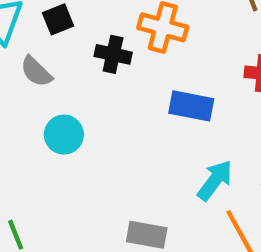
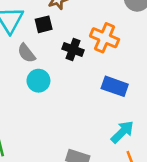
cyan circle: (64, 135) -> (38, 81), moved

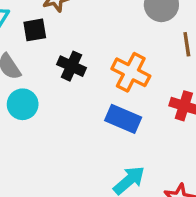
orange cross: (105, 38) -> (131, 72), moved

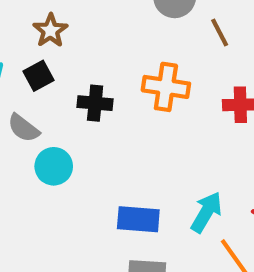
blue rectangle: (123, 119) -> (138, 219), moved

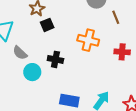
black square: (39, 76) -> (47, 25), moved
black cross: (95, 103) -> (55, 59), moved

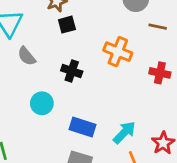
brown line: (116, 17) -> (158, 27), turned -64
cyan circle: (32, 72) -> (42, 103), moved

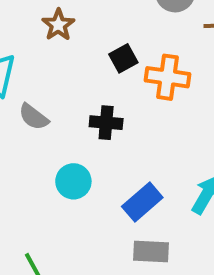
black square: (67, 25) -> (123, 58), moved
blue rectangle: (82, 127) -> (142, 202), turned -45

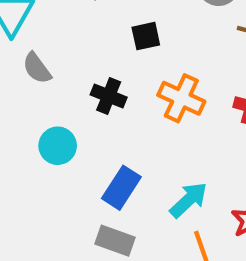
orange cross: (167, 77) -> (181, 98), moved
blue rectangle: (142, 202) -> (121, 188), turned -33

